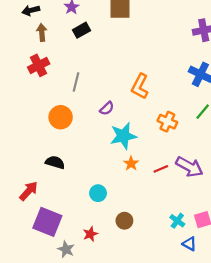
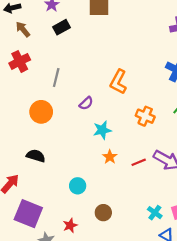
brown arrow: (42, 32) -> (23, 29), turned -35
cyan star: (123, 136) -> (102, 130), size x0.7

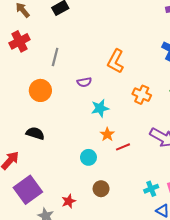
purple semicircle: (86, 103) -> (84, 82), turned 32
red line: (139, 162) -> (123, 147), moved
cyan circle: (78, 186) -> (88, 157), moved
cyan cross: (155, 213) -> (151, 189), turned 32
purple square: (28, 214) -> (28, 190), turned 32

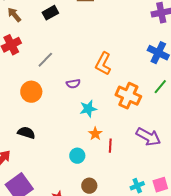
gray line: (55, 57) -> (45, 60), turned 30
orange cross: (142, 95) -> (128, 96), size x1.4
red line: (123, 147) -> (110, 146), turned -64

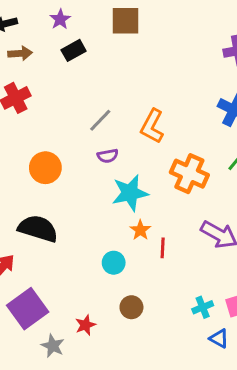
brown arrow: (14, 15) -> (20, 53), turned 126
gray line: (45, 60) -> (100, 120), moved
cyan star: (88, 109) -> (130, 193), size x1.4
black semicircle: (26, 133) -> (38, 229), size x1.5

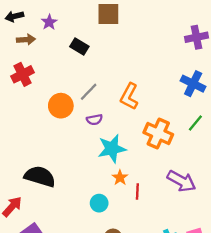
purple star: (60, 19) -> (49, 22), moved
black rectangle: (74, 50) -> (79, 47), moved, turned 60
orange circle: (45, 168) -> (61, 106), moved

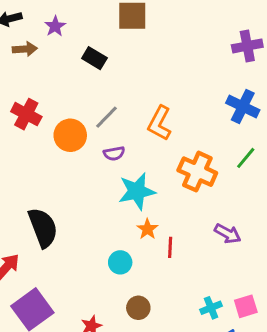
red cross: (23, 74) -> (26, 114), moved, turned -35
black semicircle: (40, 176) -> (43, 228), turned 52
purple arrow: (181, 181) -> (228, 234), size x0.7

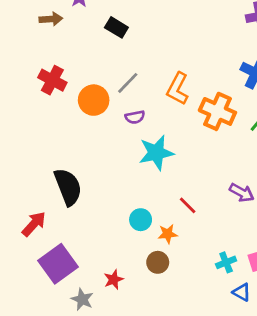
orange cross: (197, 172) -> (217, 111), moved
orange star: (147, 229) -> (168, 234), moved, turned 30
red line: (170, 247) -> (188, 205), turned -48

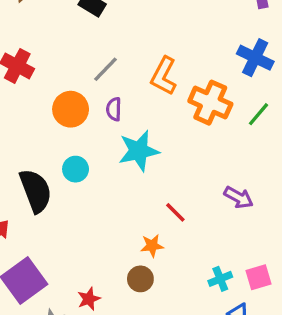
orange circle: (94, 100) -> (71, 109), moved
purple semicircle: (135, 117) -> (114, 109), turned 102
cyan circle: (141, 220) -> (76, 169), moved

